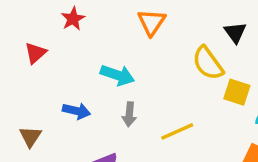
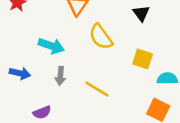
yellow semicircle: (208, 63) -> (101, 37), moved
yellow line: (177, 131) -> (97, 89), turned 55

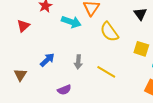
cyan arrow: (51, 46) -> (71, 22), moved
blue arrow: (20, 73) -> (47, 60), turned -56

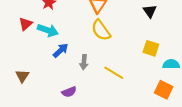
cyan arrow: (71, 22) -> (48, 30), moved
yellow semicircle: (109, 32) -> (101, 30), moved
blue arrow: (47, 60) -> (61, 50), moved

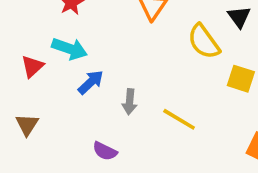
red triangle: (26, 24) -> (32, 66), moved
yellow semicircle: (101, 30) -> (204, 42), moved
purple semicircle: (69, 92) -> (105, 151), turned 48

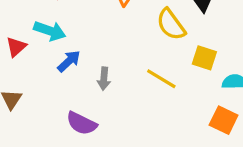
yellow line: (179, 119) -> (161, 79), moved
purple semicircle: (105, 151) -> (82, 123), size x1.4

